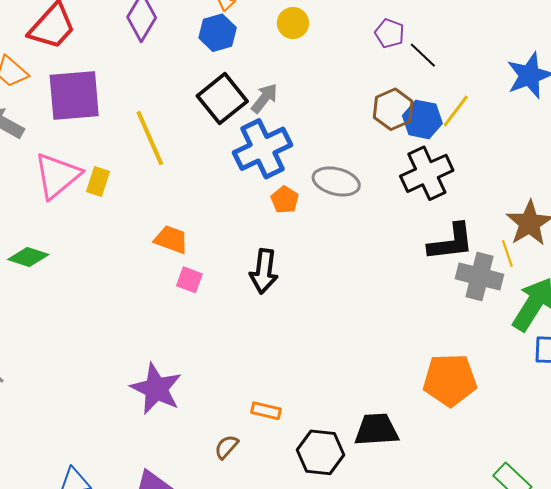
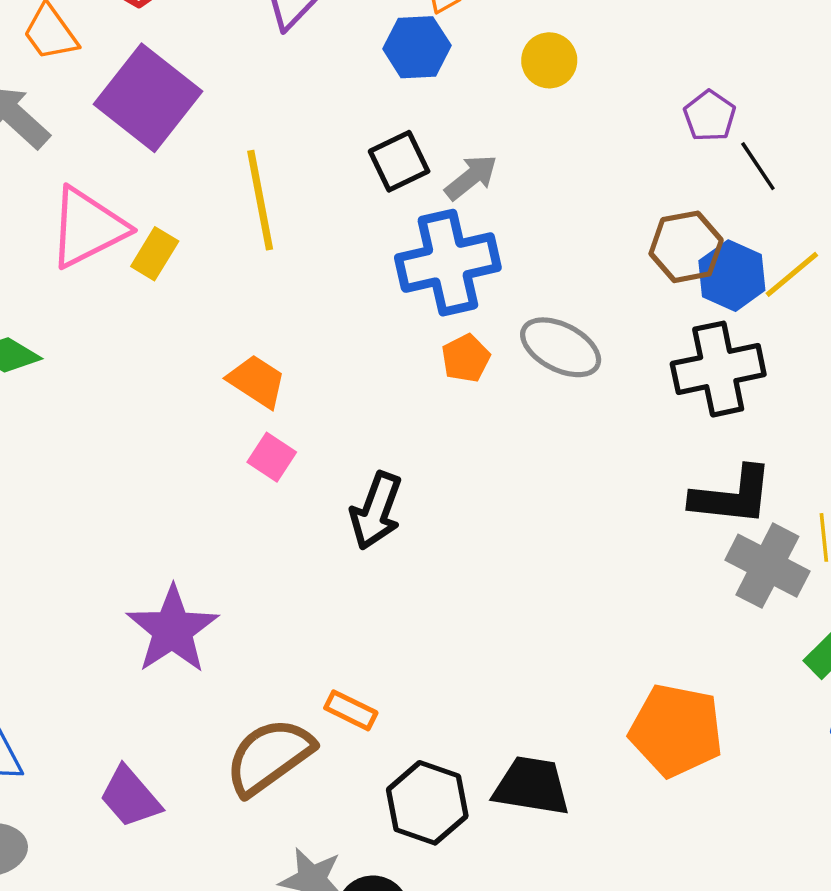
purple square: (74, 96) -> (148, 98), turned 30
black square: (222, 99) -> (399, 161), size x0.7
black arrow: (264, 271) -> (376, 511), moved
brown semicircle: (226, 447) -> (269, 756), size x2.0

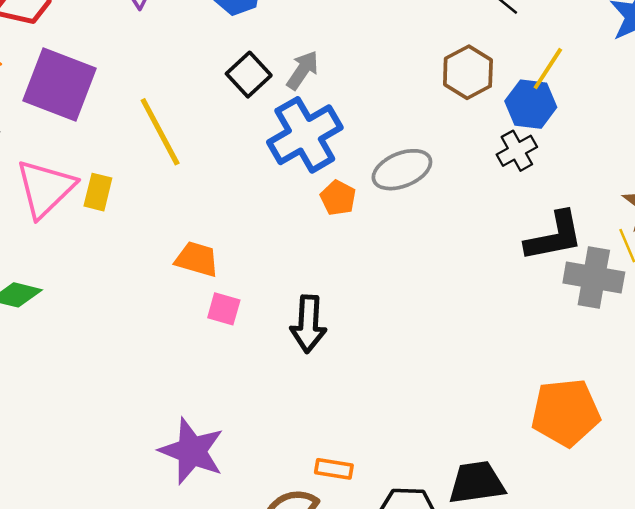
blue hexagon: (732, 276) -> (531, 104), moved
gray ellipse: (561, 347) -> (402, 170), turned -32
black cross: (718, 369) -> (517, 151), size x0.6

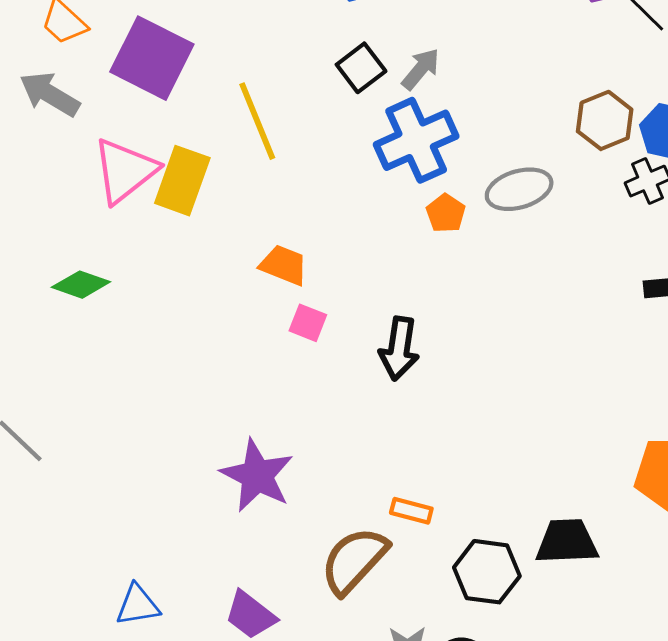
brown hexagon: (468, 72) -> (605, 120), moved
yellow rectangle: (98, 192) -> (182, 181), size x1.6

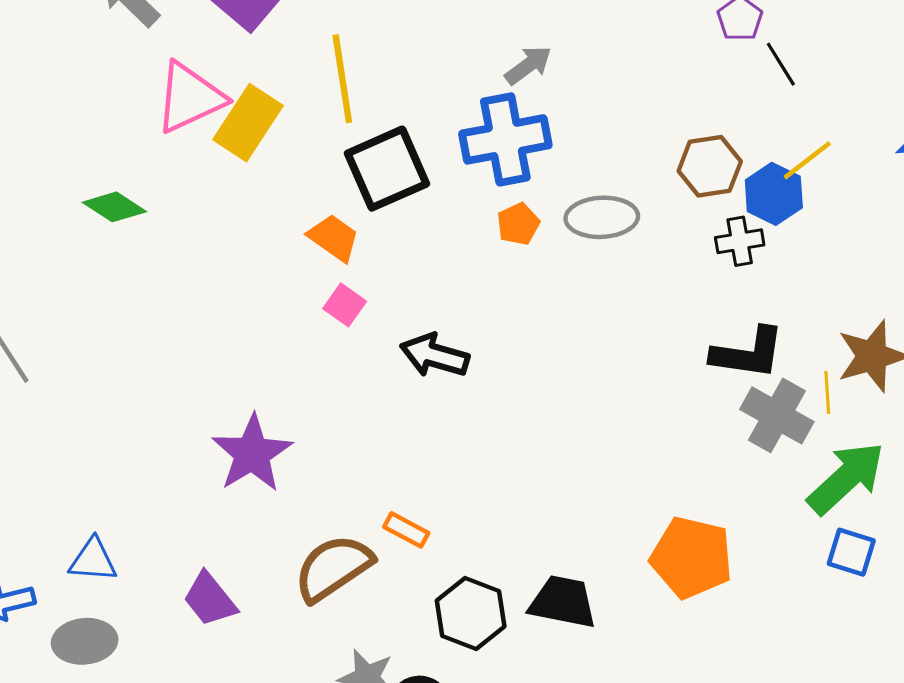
black square: (361, 68) -> (387, 169), moved, size x1.6
black arrow: (399, 349) -> (435, 355), turned 84

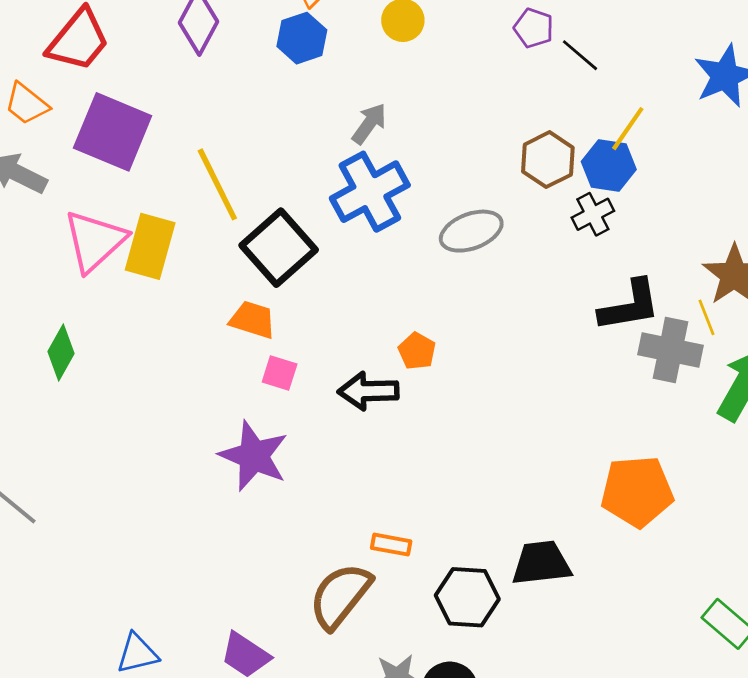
green diamond: (114, 207) -> (61, 352), turned -76
orange pentagon: (518, 224) -> (417, 351), moved
purple star: (252, 454) -> (254, 456), moved

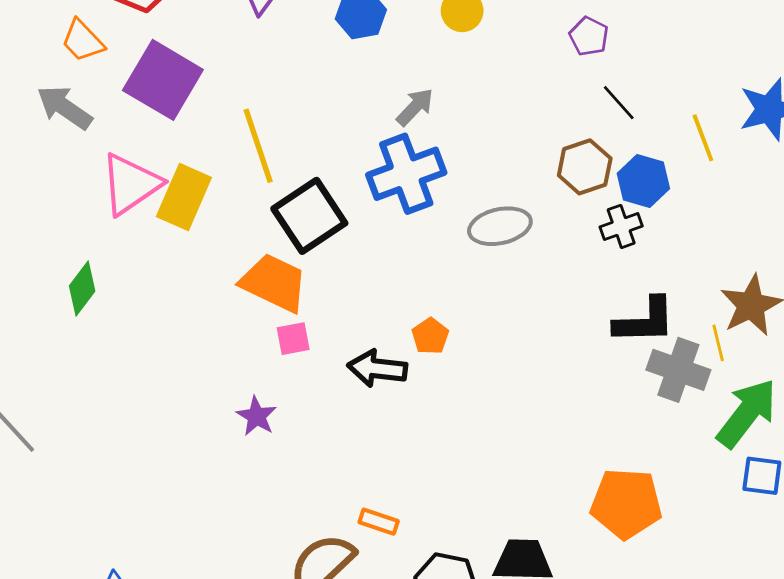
black line: (580, 55) -> (619, 103), moved
yellow line: (628, 129) -> (703, 138), moved, turned -63
orange trapezoid: (253, 320) -> (274, 283), size x1.5
pink square: (280, 373) -> (293, 339), turned -36
purple star: (254, 456) -> (256, 416), size x0.6

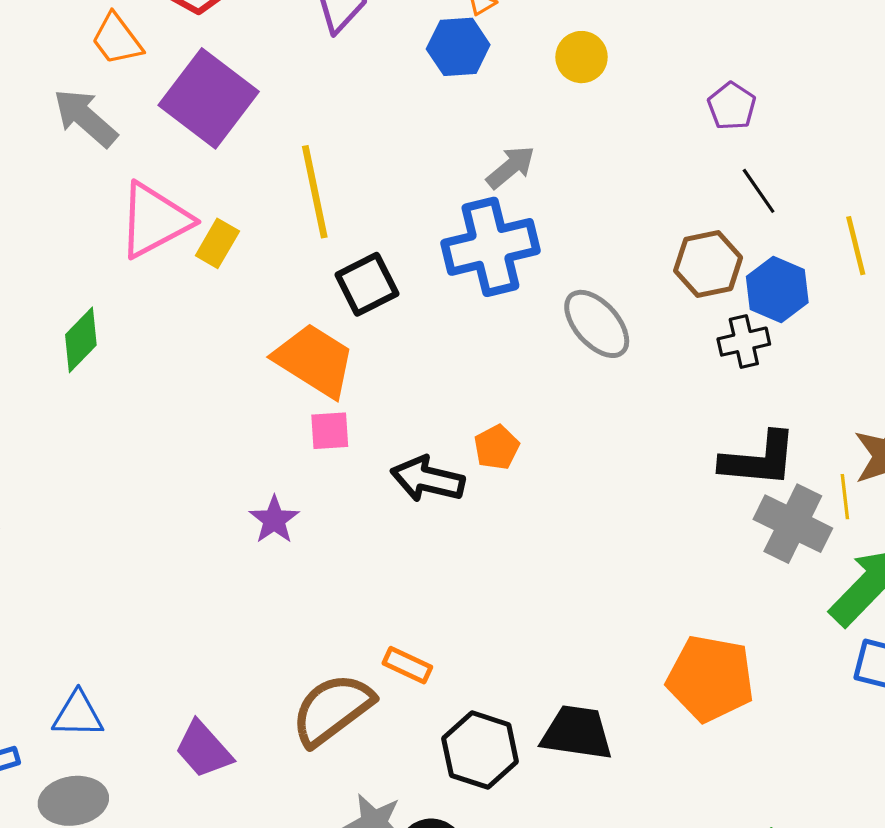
yellow rectangle: (184, 197) -> (217, 243), size x0.6
black square: (309, 216) -> (367, 284), size x0.7
gray ellipse: (500, 226) -> (597, 324), turned 54

